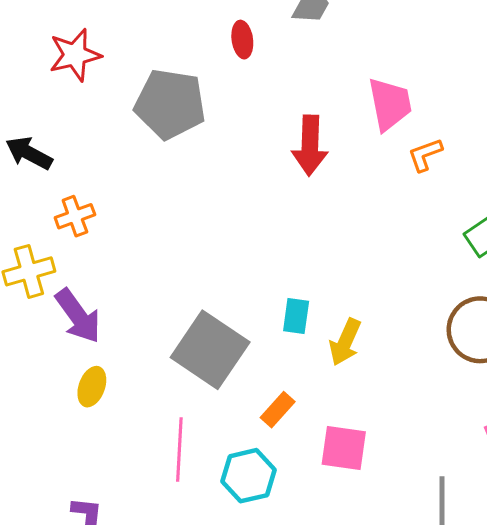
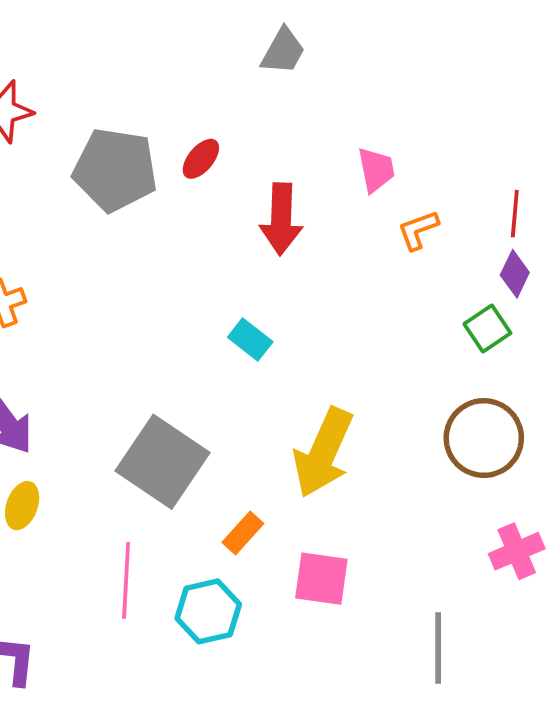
red ellipse: (242, 40) -> (201, 159), moved, turned 48
pink trapezoid: (390, 104) -> (376, 170), size x0.7
cyan rectangle: (296, 316) -> (250, 339), moved, turned -60
yellow arrow: (345, 342) -> (323, 453), size x1.6

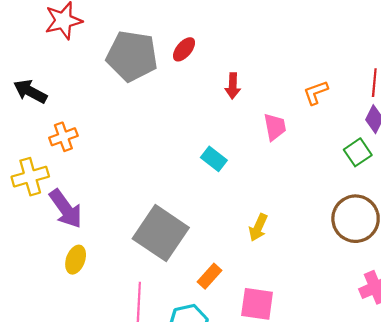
pink trapezoid: (376, 170) -> (275, 127), moved
red arrow: (281, 219) -> (233, 86), size x0.6
yellow arrow: (323, 453) -> (258, 228), size x0.5

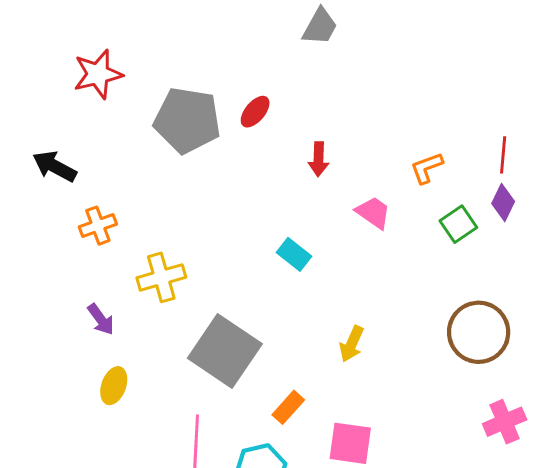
pink trapezoid: (275, 127) -> (373, 213), turned -44
green square: (358, 152) -> (458, 224), moved
yellow cross: (30, 177) -> (161, 277), moved
purple arrow: (66, 209) -> (101, 319), size x0.6

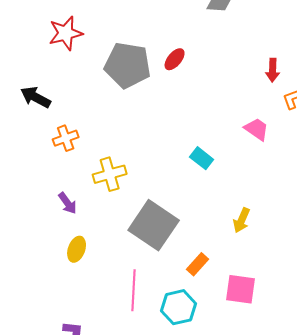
red arrow: (319, 159) -> (273, 70), moved

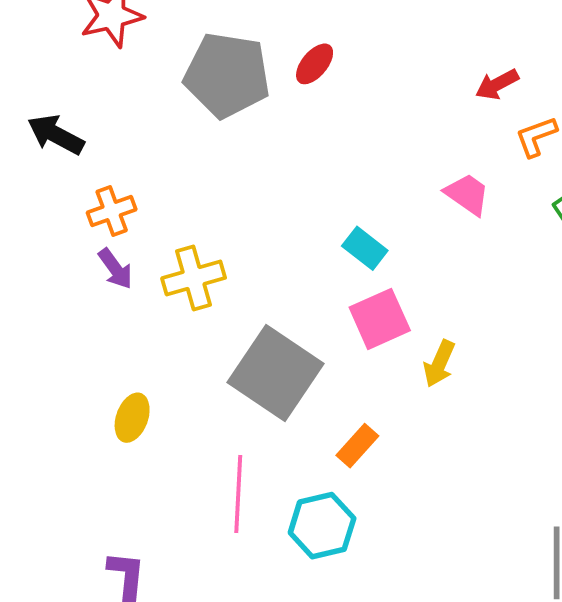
red arrow: (273, 70) -> (497, 84), turned 60
purple arrow: (68, 203) -> (115, 269), moved
pink square: (241, 289) -> (380, 319), moved, turned -32

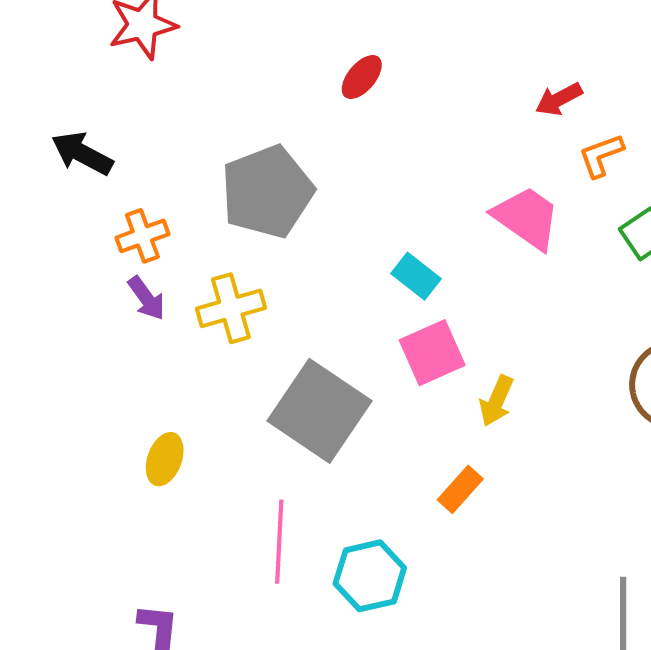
gray pentagon: (227, 75) -> (267, 192), moved, turned -30
pink trapezoid: (467, 194) -> (527, 218), size x1.4
orange rectangle: (357, 446) -> (460, 489), moved

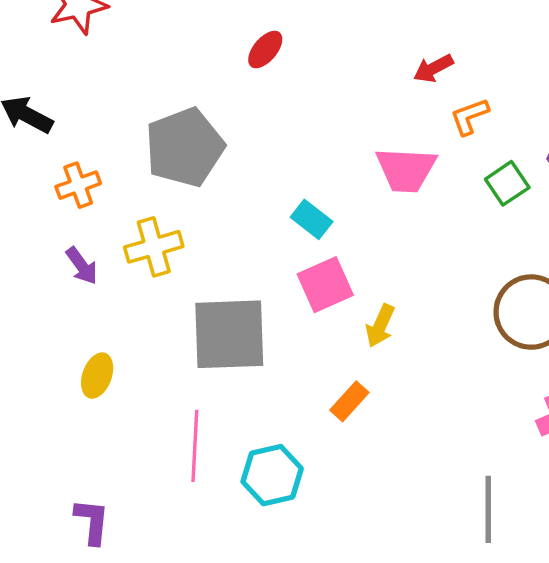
pink trapezoid: (527, 218) -> (406, 170), turned 148
purple arrow: (147, 298) -> (82, 266), moved
gray square: (319, 411) -> (229, 334), turned -36

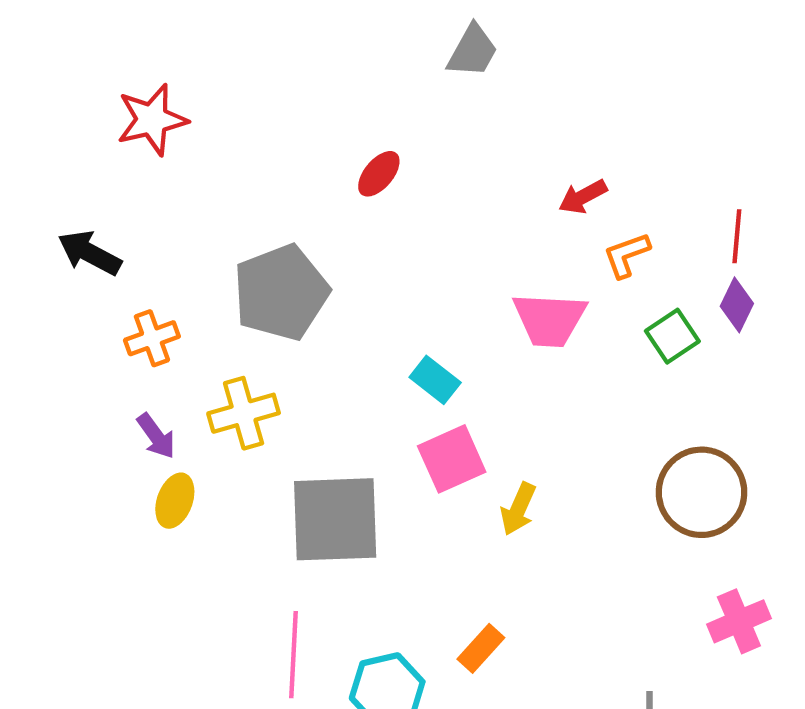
yellow ellipse: (97, 376) -> (175, 501), moved
orange rectangle: (349, 401) -> (481, 648), moved

